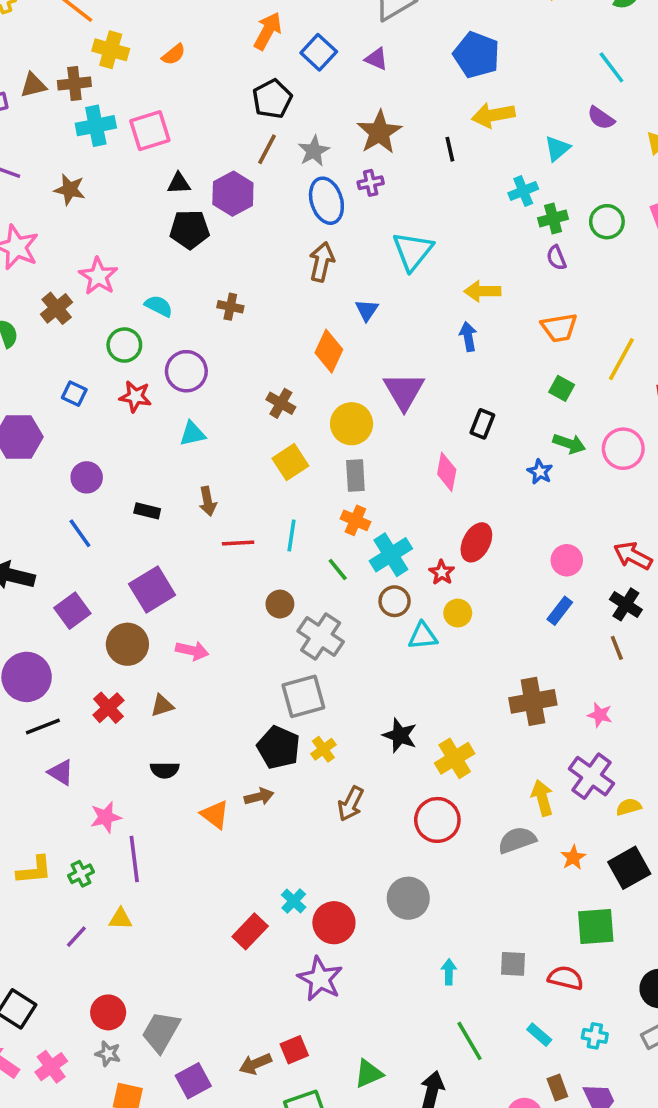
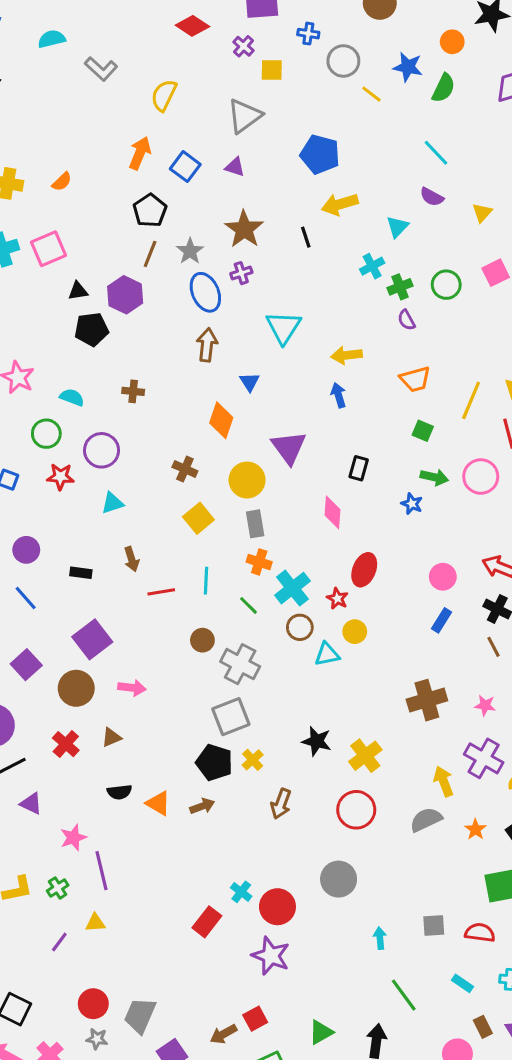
orange triangle: (215, 815) -> (158, 803), moved

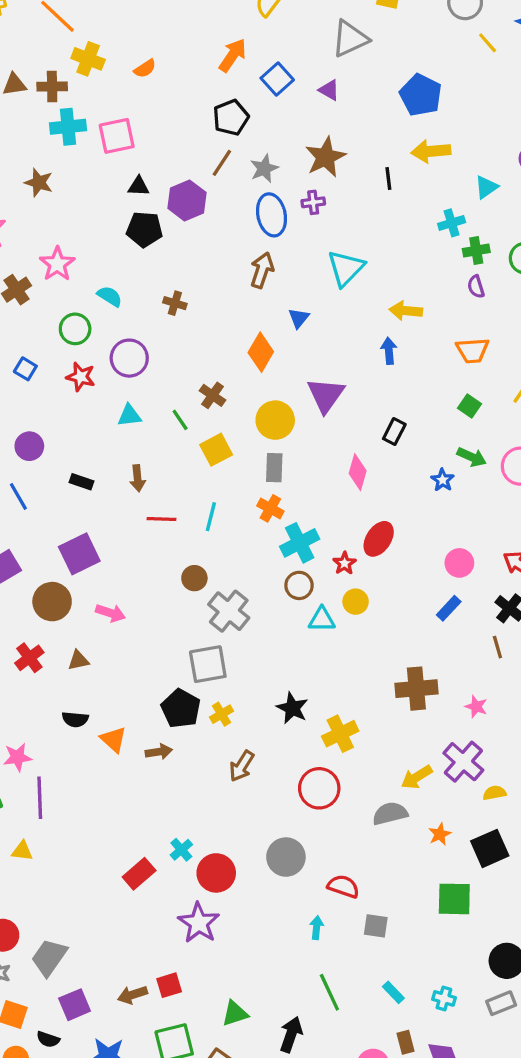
green line: (249, 605) -> (180, 420), moved
yellow arrow: (444, 781) -> (417, 777), turned -112
red semicircle: (480, 933) -> (343, 886), moved

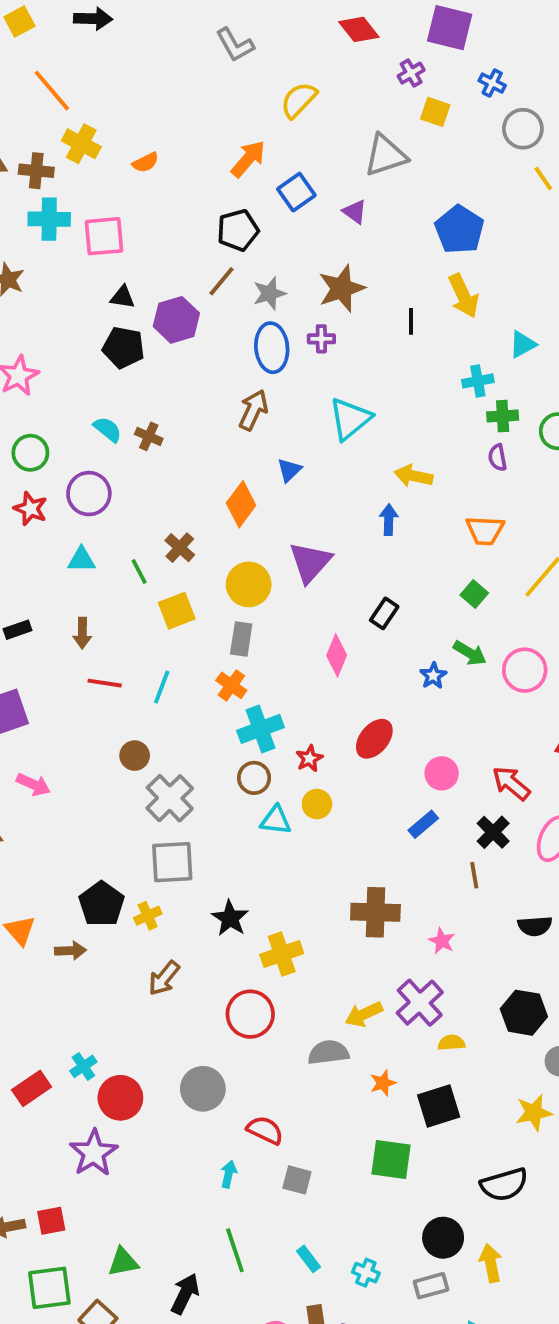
yellow arrow: (431, 151) -> (464, 296), turned -117
cyan semicircle: (110, 296) -> (108, 429), moved
black rectangle: (82, 482) -> (17, 630), turned -45
red ellipse: (379, 539) -> (374, 739), moved
gray square: (208, 664) -> (172, 862), moved

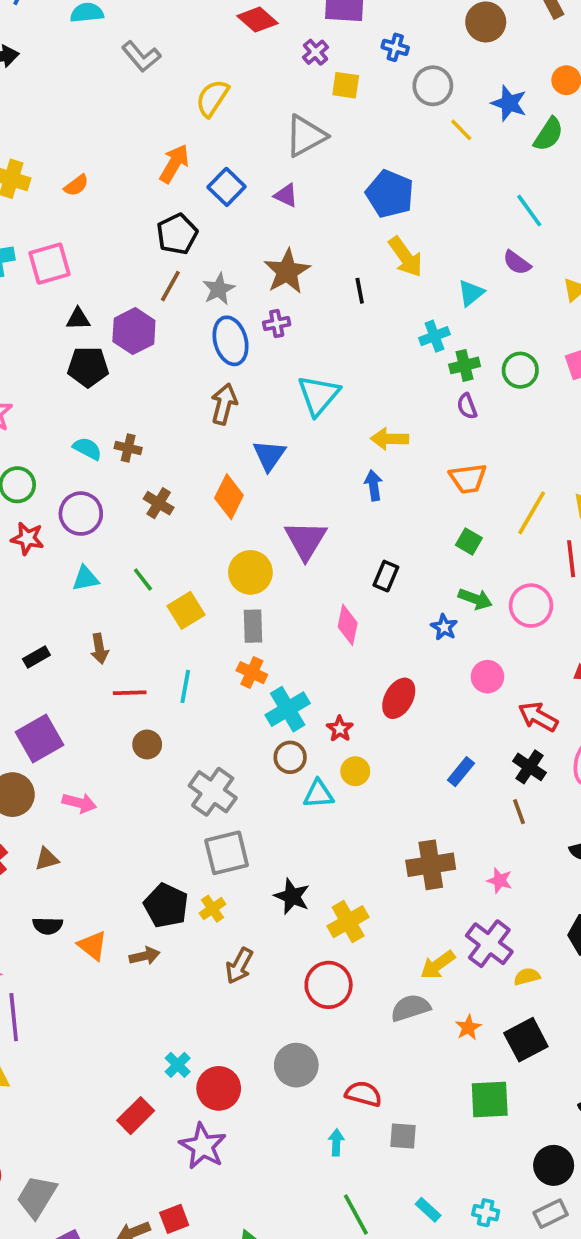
blue triangle: (289, 470) -> (269, 455), size x1.4
brown cross: (180, 548) -> (159, 503), moved
brown circle: (135, 756) -> (147, 744), moved
pink circle: (442, 773) -> (487, 677), moved
red rectangle: (32, 1088) -> (136, 1116), moved

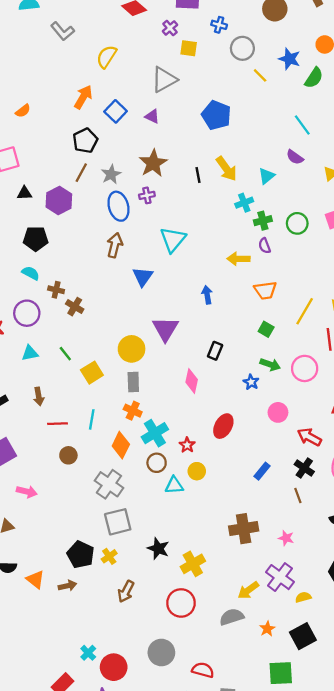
yellow arrow: (406, 257) -> (226, 169), moved
black pentagon: (88, 367) -> (36, 239), moved
yellow arrow: (390, 439) -> (238, 259), moved
brown cross: (128, 448) -> (56, 290), moved
orange diamond: (229, 497) -> (121, 445), moved

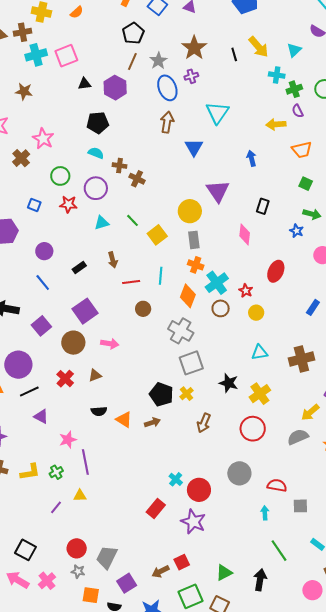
cyan cross: (244, 203) -> (277, 75), turned 35
cyan triangle: (174, 485) -> (259, 353), moved

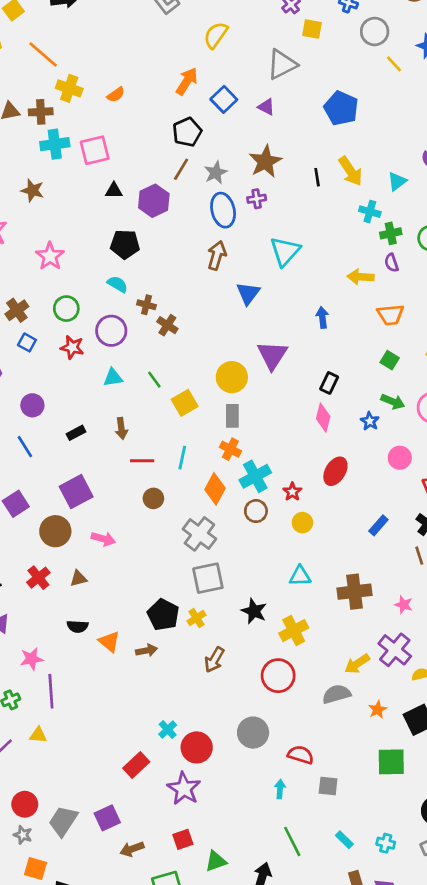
brown cross: (21, 158) -> (17, 310), moved
pink diamond: (245, 234) -> (323, 418), moved
red square: (182, 562) -> (183, 839), moved
purple square: (127, 583) -> (107, 818), moved

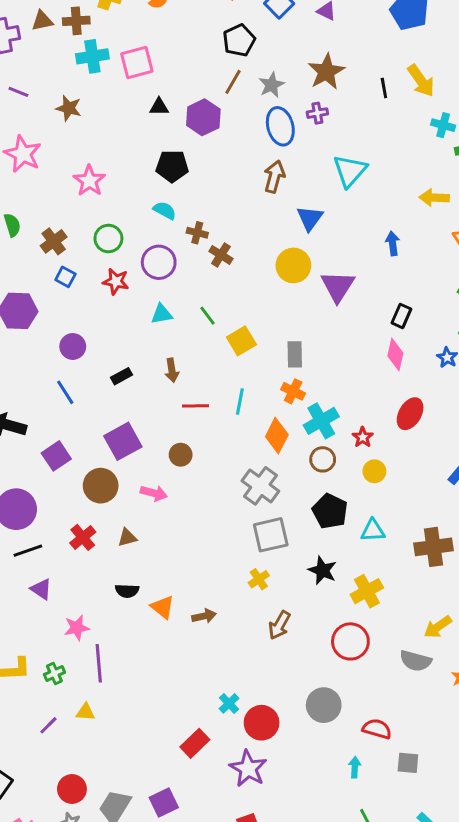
yellow circle: (232, 377) -> (293, 265), moved
brown circle: (153, 498) -> (181, 455), moved
black pentagon: (163, 615) -> (330, 511), moved
gray semicircle: (337, 694) -> (416, 661), turned -148

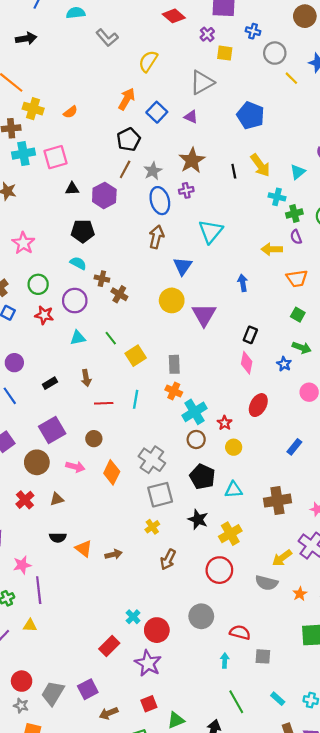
orange diamond: (277, 436) -> (112, 472), moved

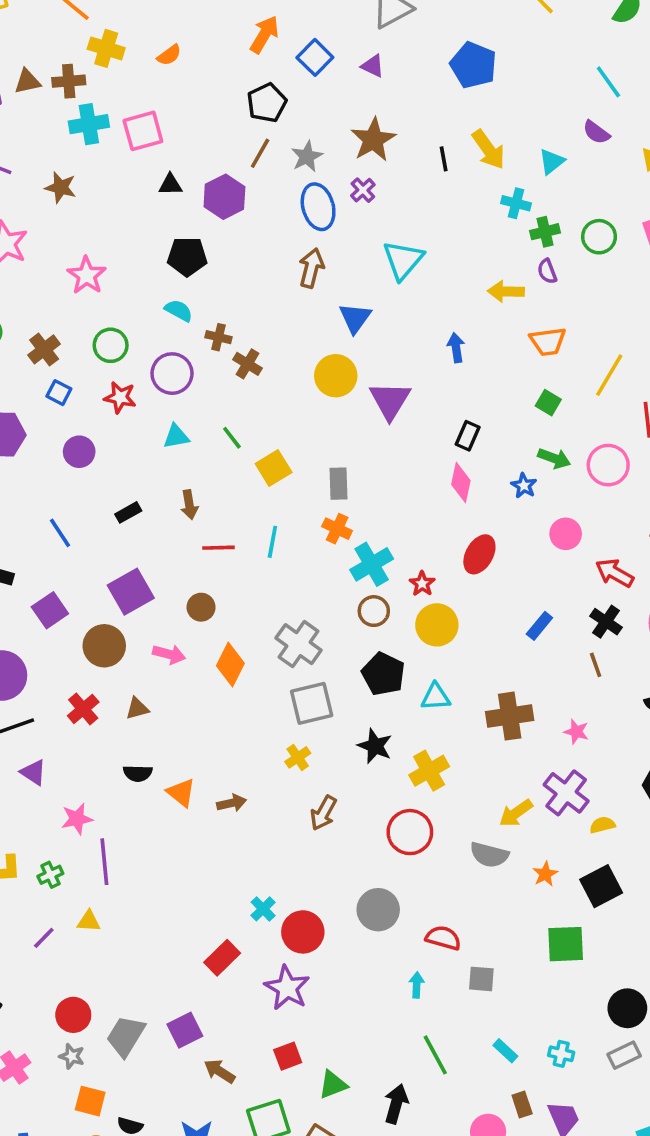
purple cross: (186, 190) -> (363, 190), turned -32
purple circle: (14, 363) -> (79, 452), moved
yellow circle: (234, 447) -> (437, 625), size x1.5
brown arrow: (109, 713) -> (219, 1071), turned 54

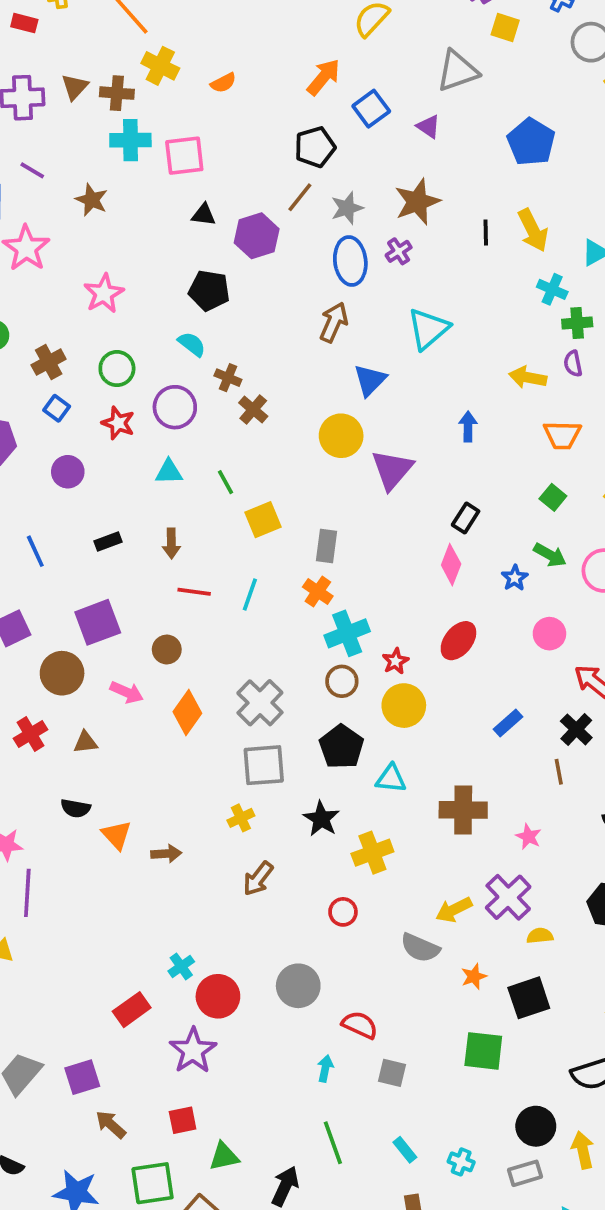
brown triangle: (27, 82) -> (75, 87), turned -44
red circle: (410, 832) -> (343, 912), size x0.6

